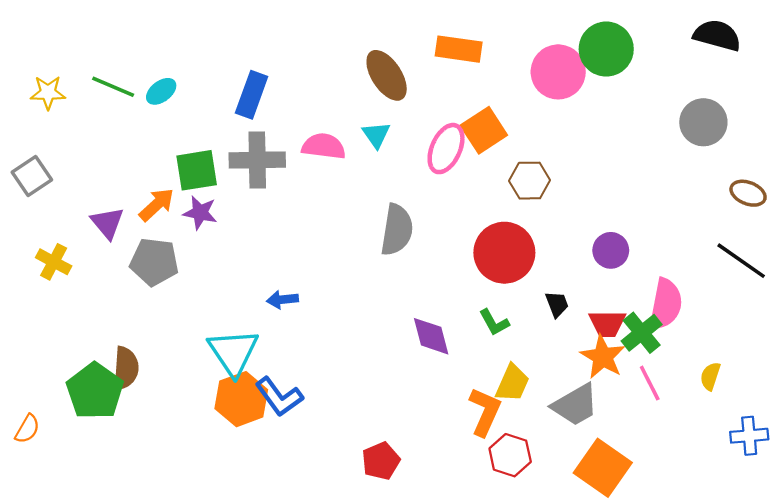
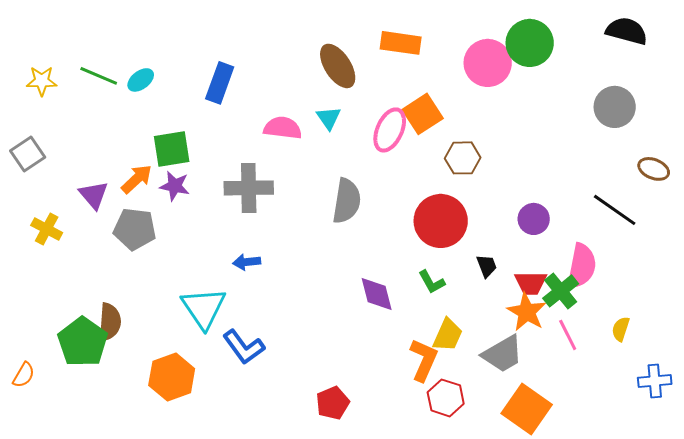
gray cross: (257, 160) -> (249, 188), moved
black line: (741, 261) -> (615, 210), moved
orange hexagon: (241, 399) -> (172, 377), moved

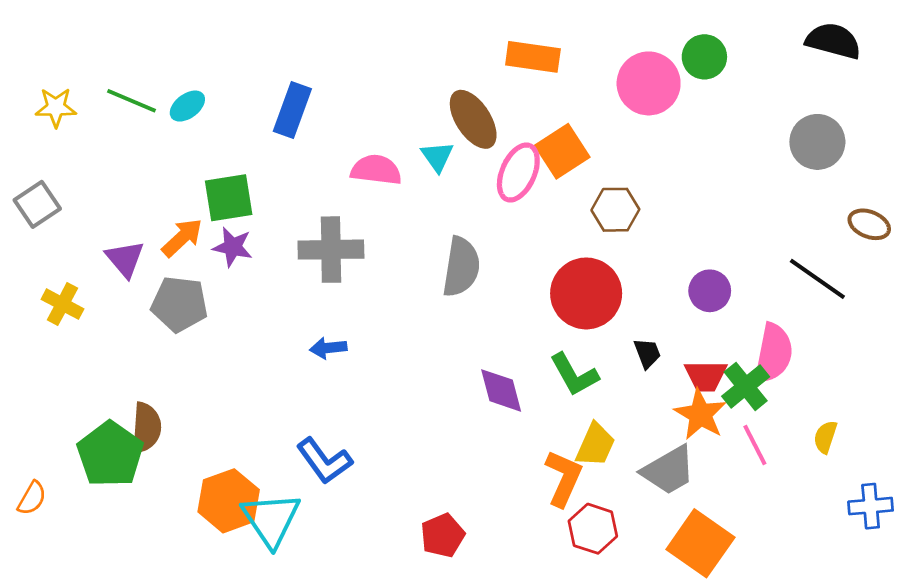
green circle: (530, 43) -> (704, 57), size x0.7
brown ellipse: (338, 66) -> (473, 119), moved
green L-shape: (432, 282) -> (574, 375), size x1.4
cyan triangle: (204, 308) -> (271, 519), moved

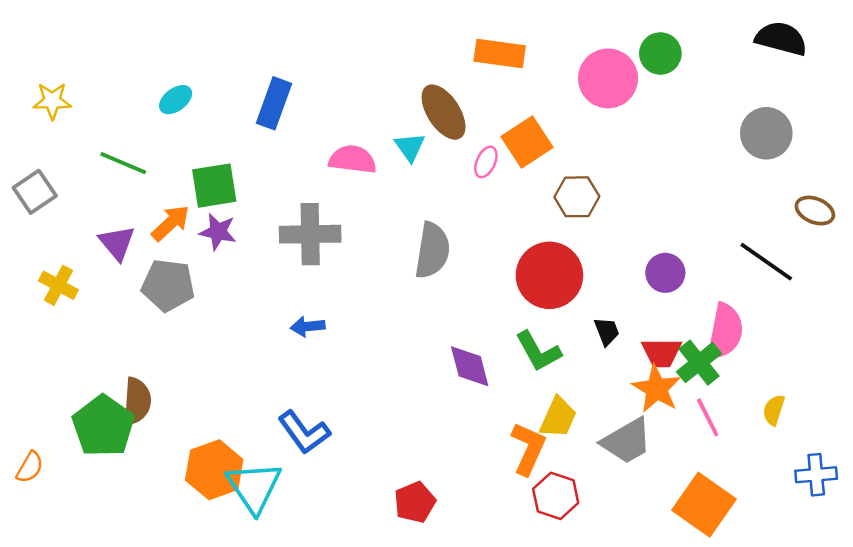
green line: (132, 101) -> (123, 163), moved
pink ellipse: (518, 172) -> (486, 162), size x0.6
orange square: (700, 543) -> (704, 505), moved

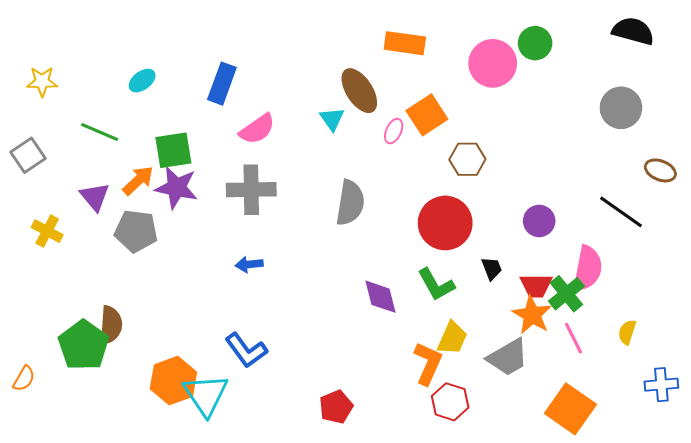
pink semicircle: (353, 159) -> (257, 129), moved, turned 138
purple star: (218, 232) -> (176, 188), size x1.4

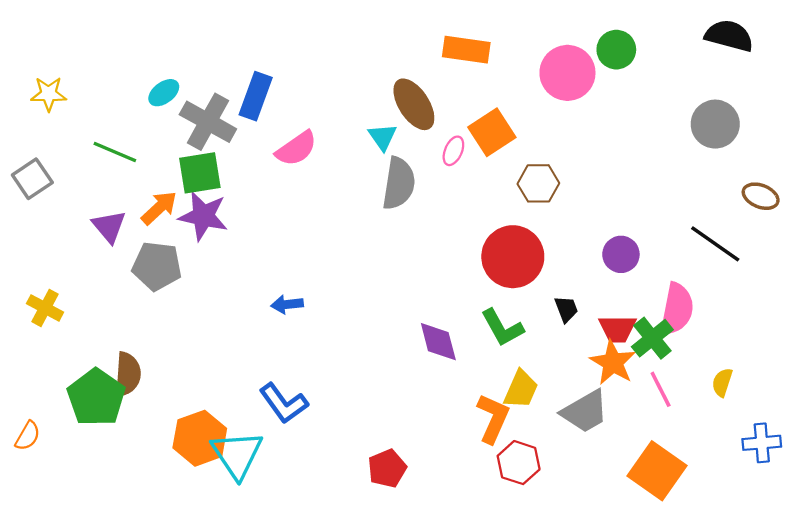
gray cross: (251, 190) -> (208, 122), moved, turned 30
gray semicircle: (350, 203) -> (399, 183), moved
yellow cross: (47, 231) -> (45, 308), moved

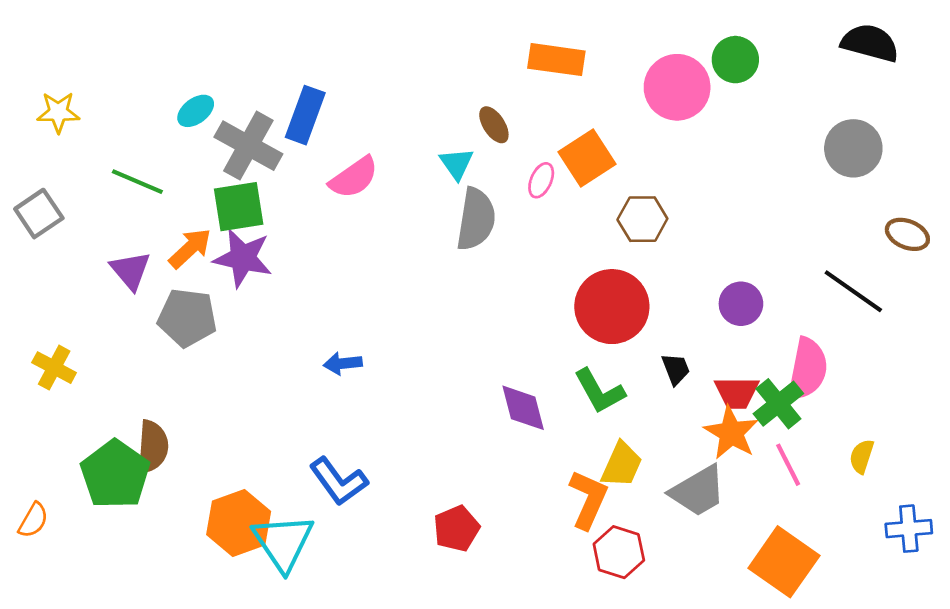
brown ellipse: (414, 104) -> (494, 125), size x0.6
red pentagon: (387, 468) -> (456, 529), moved

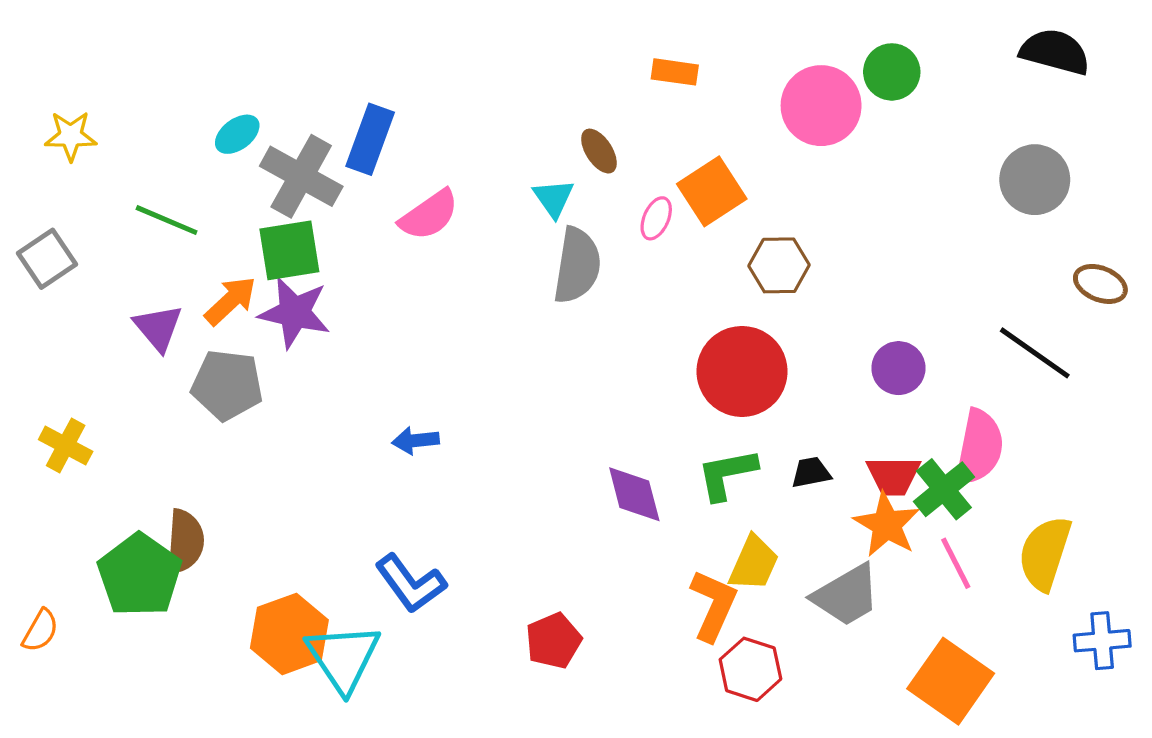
orange rectangle: (556, 60) -> (675, 72), size x0.7
black trapezoid: (676, 369) -> (811, 472), moved, turned -80
green L-shape: (599, 391) -> (727, 474), turned 108
yellow semicircle: (862, 456) -> (1045, 553), size x1.8

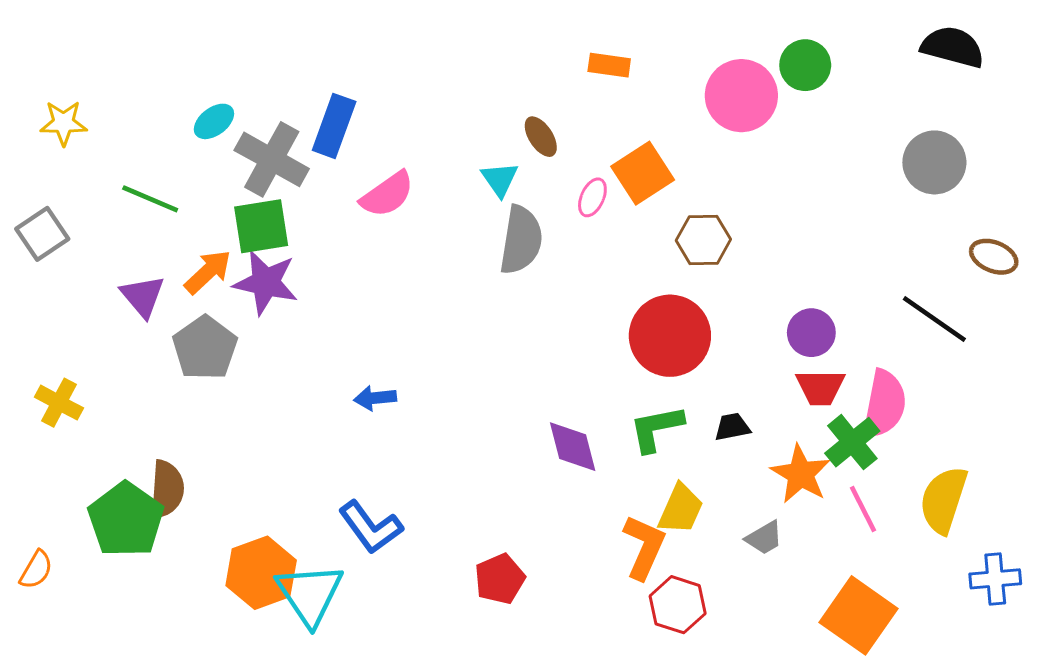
gray pentagon: (227, 385) -> (205, 348), turned 30
red trapezoid: (893, 476) -> (820, 387), moved
gray trapezoid: (846, 595) -> (764, 538), size x0.6

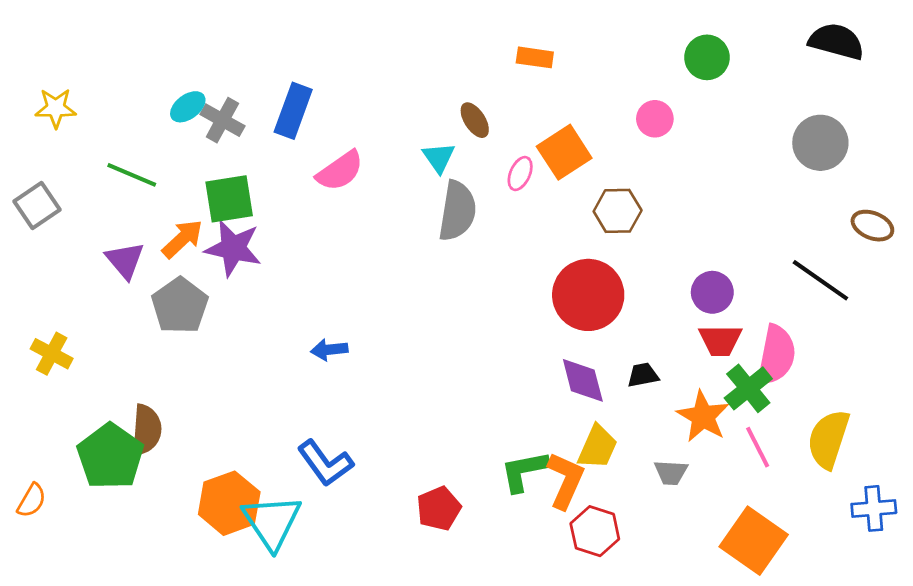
pink circle: (741, 96) -> (655, 119), moved, size x0.6
gray cross: (272, 159) -> (222, 120), moved, size x0.7
green L-shape: (656, 428) -> (524, 471), moved
purple diamond: (573, 447) -> (583, 380), moved
gray trapezoid: (764, 538) -> (671, 472), turned 33

